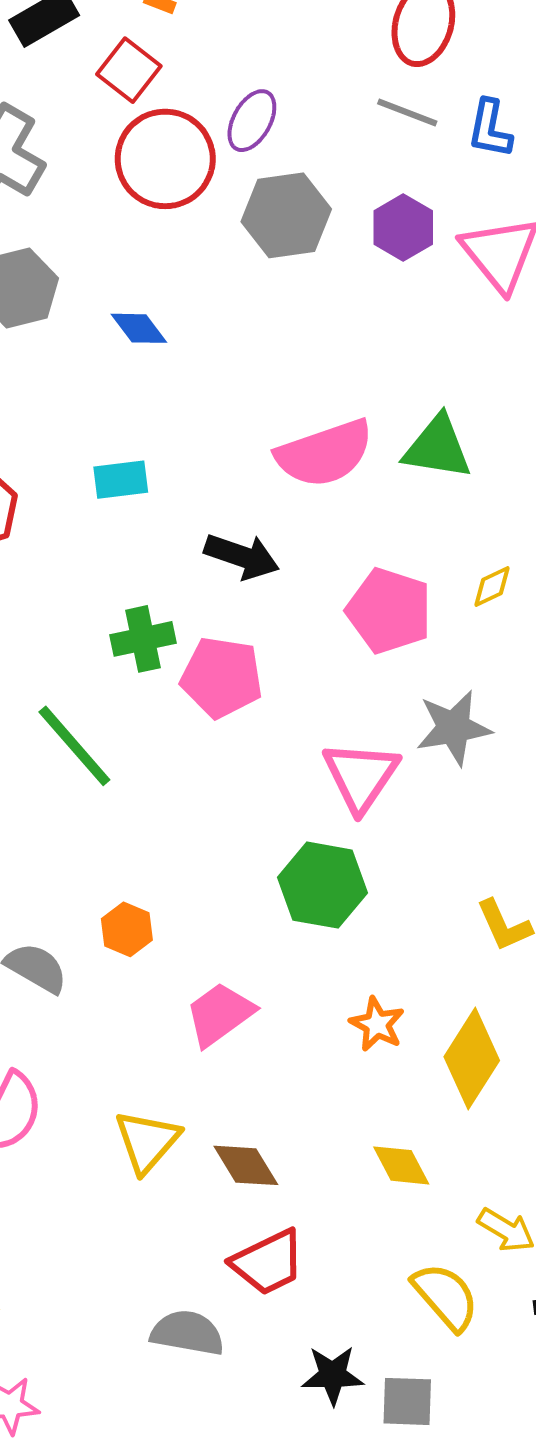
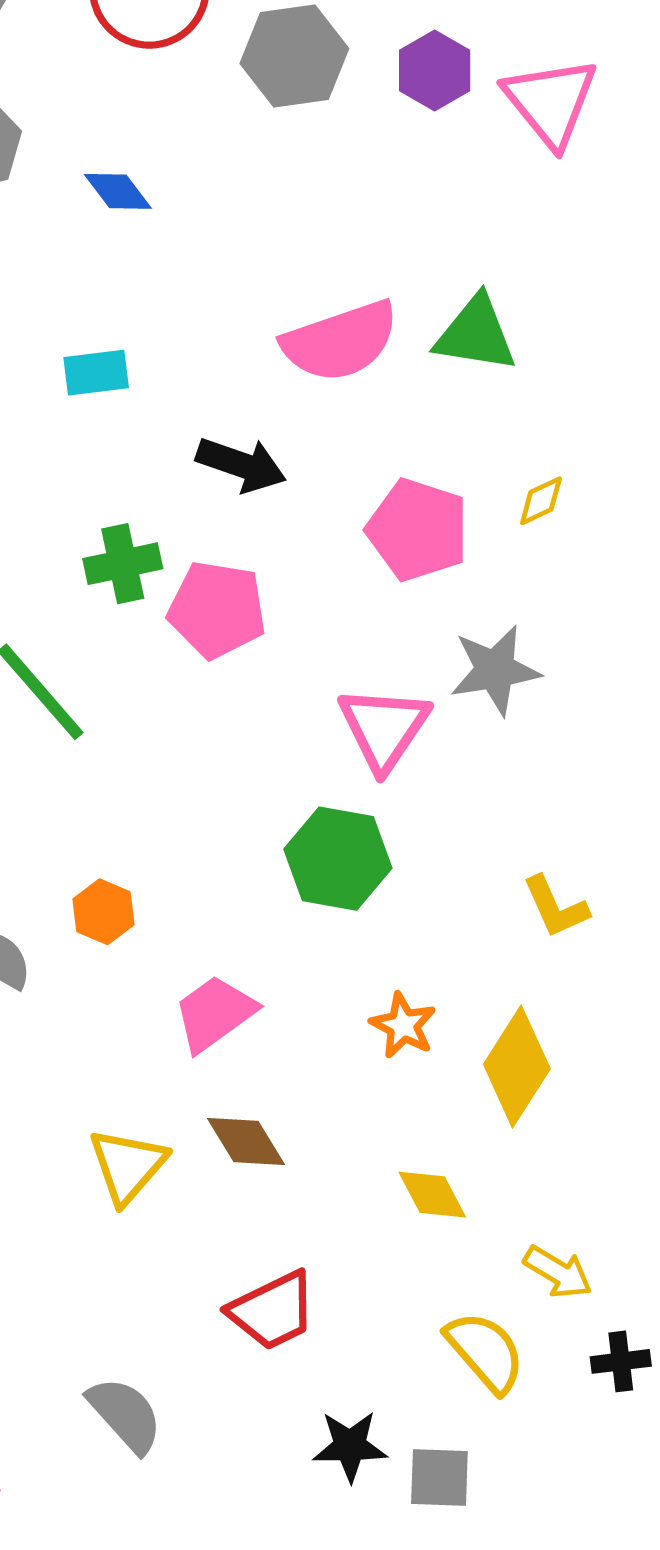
brown diamond: (246, 1165) -> (246, 1141), moved
gray semicircle: (187, 1333) -> (125, 1415), moved, turned 38

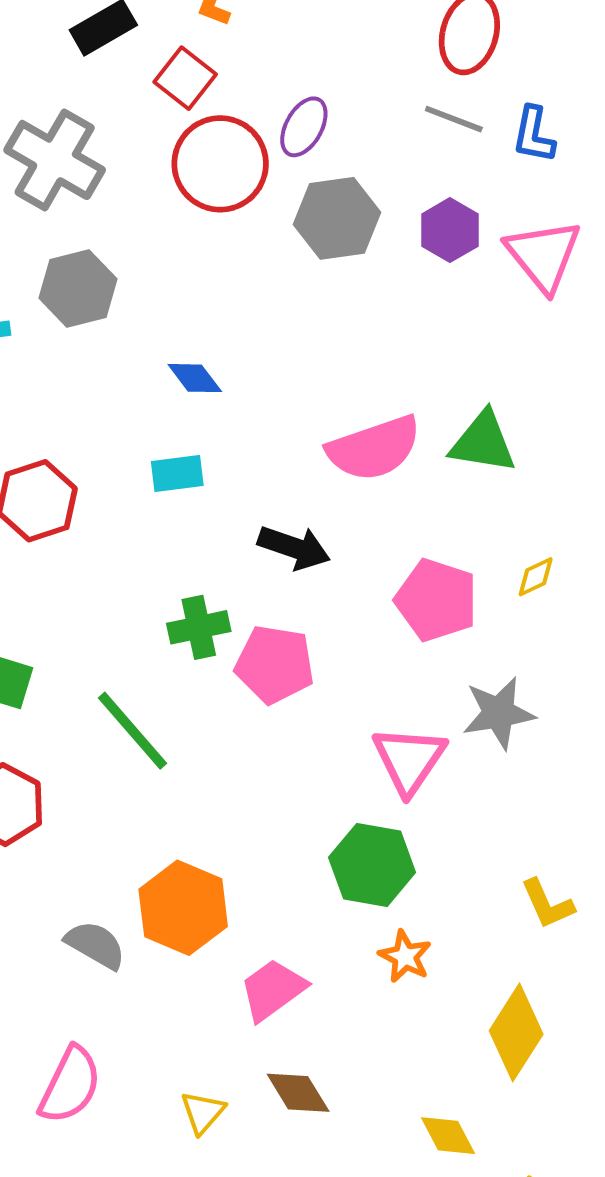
blue diamond: (118, 191) -> (195, 378), moved
orange hexagon: (103, 912) -> (183, 908), size x1.8
orange star: (403, 1025) -> (405, 956), moved
yellow triangle: (128, 1166) -> (203, 1112), size x0.7

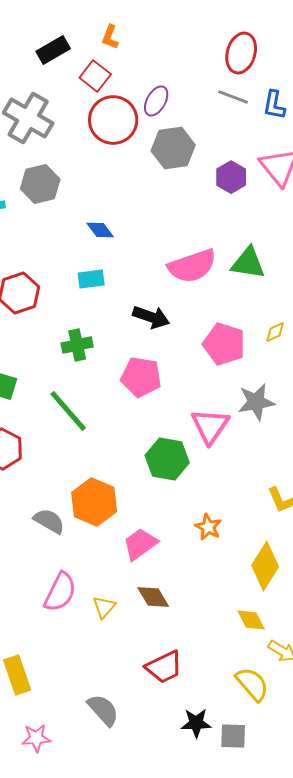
purple hexagon: (450, 230) -> (231, 177), moved
green cross: (199, 627) -> (77, 345), moved
green hexagon: (372, 865) -> (167, 459), moved
pink semicircle: (70, 1085) -> (60, 592), moved
yellow diamond: (448, 1136) -> (251, 620), moved

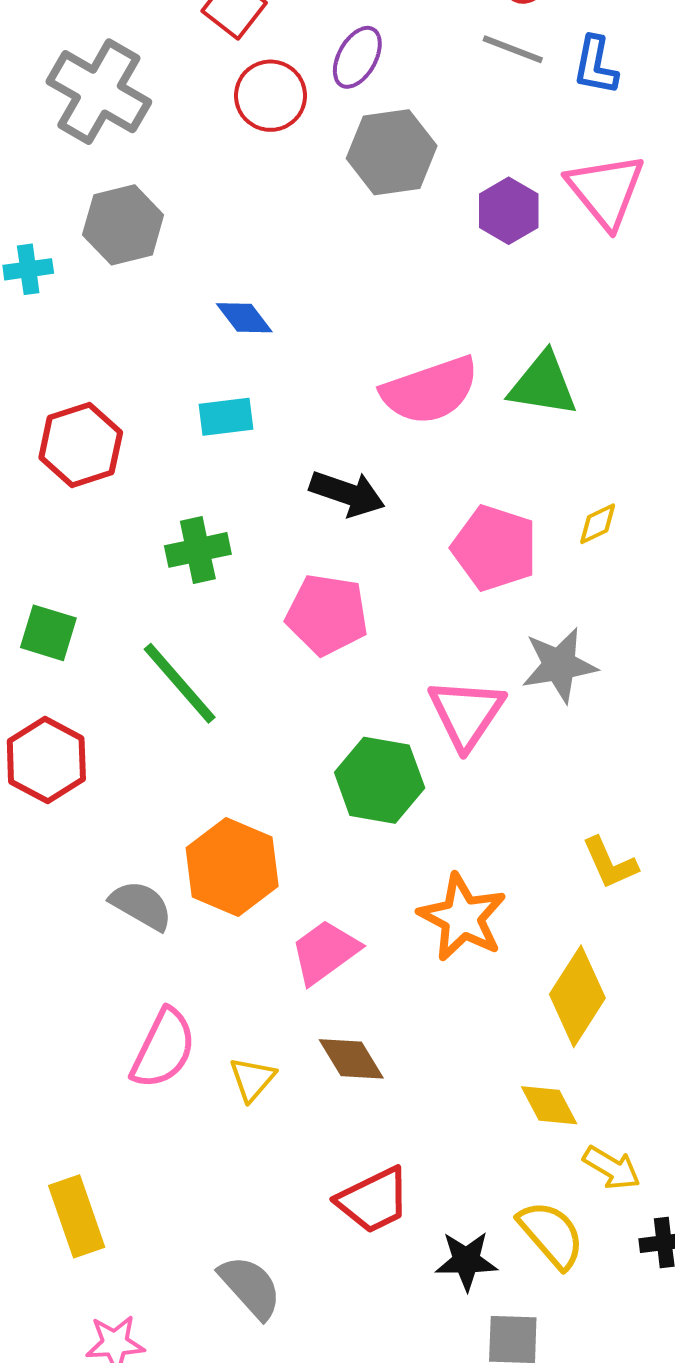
red circle: (113, 120) -> (270, 96), size x0.7
orange star: (208, 527) -> (462, 917), size x1.6
black star: (196, 723) -> (466, 1261), moved

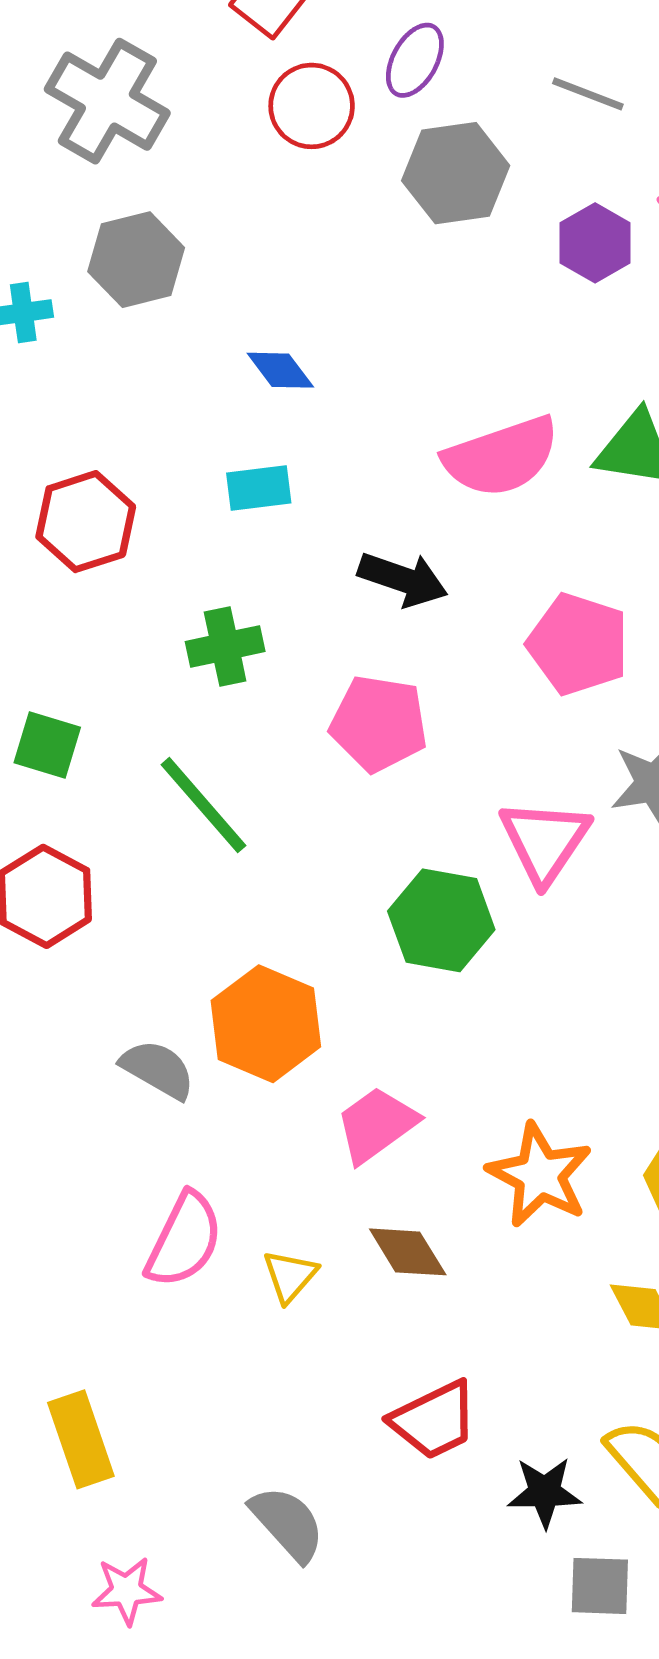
gray line: (513, 49) -> (588, 94), moved
orange star: (462, 917) -> (540, 1175), moved

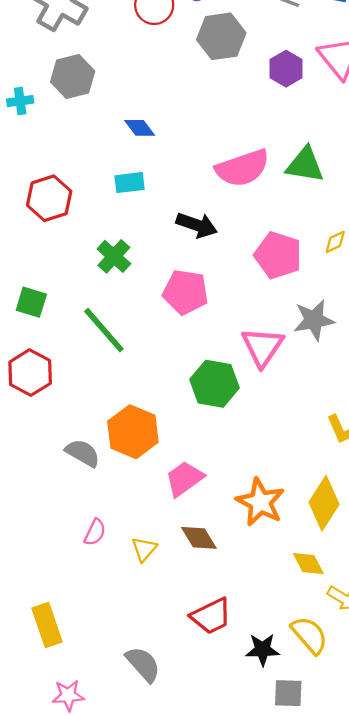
green cross: (225, 646) -> (114, 256), turned -36
pink semicircle: (184, 1240) -> (95, 532), size x0.6

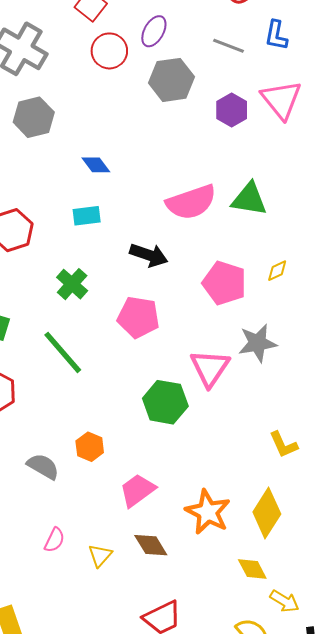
orange hexagon: (133, 432) -> (90, 447), size x0.6

